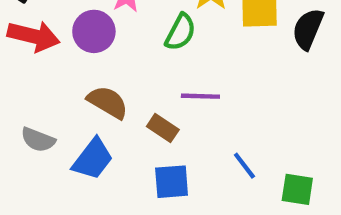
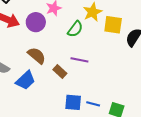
blue line: (244, 166) -> (93, 104), moved, turned -48
blue square: (172, 182) -> (73, 102), moved

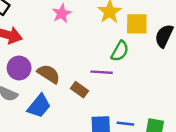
purple circle: (36, 22) -> (19, 68), moved
green semicircle: (75, 29) -> (120, 51), moved

